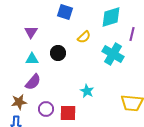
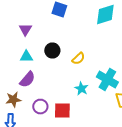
yellow semicircle: (84, 37) -> (78, 58), moved
cyan cross: (113, 54) -> (107, 80), moved

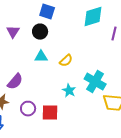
black circle: (52, 50) -> (40, 32), moved
cyan triangle: (26, 56) -> (41, 57), moved

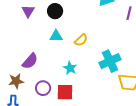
cyan cross: (95, 82) -> (110, 61), turned 35
cyan star: (69, 91) -> (70, 68), moved

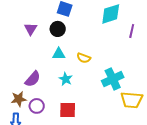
yellow semicircle: (81, 40) -> (84, 58), turned 64
cyan star: (70, 68) -> (66, 79), moved
purple circle: (43, 88) -> (37, 106), moved

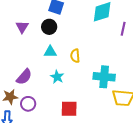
yellow semicircle: (84, 58) -> (75, 56), turned 64
cyan cross: (113, 79) -> (104, 77), turned 30
red square: (68, 110) -> (69, 109), moved

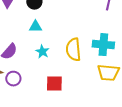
yellow semicircle: (75, 56) -> (73, 50), moved, size x1.6
cyan cross: (104, 77) -> (103, 45), moved

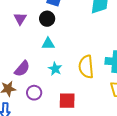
purple circle: (13, 79) -> (34, 93), moved

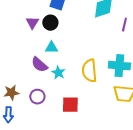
purple triangle: (20, 19) -> (32, 23), moved
purple semicircle: (22, 69) -> (39, 65), moved, turned 90

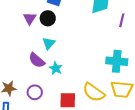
cyan triangle: (51, 48) -> (49, 43), turned -48
yellow semicircle: (89, 71) -> (94, 92), moved, turned -50

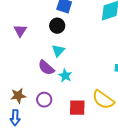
purple triangle: (30, 18) -> (20, 31), moved

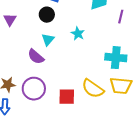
cyan star: (65, 76) -> (78, 34), moved
purple circle: (44, 100) -> (34, 89), size x1.5

